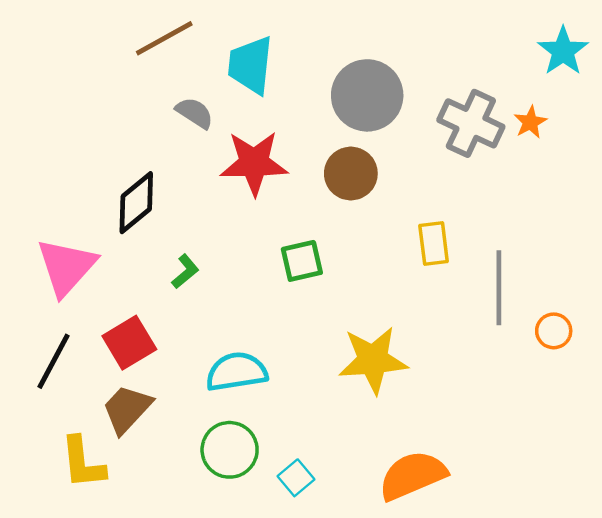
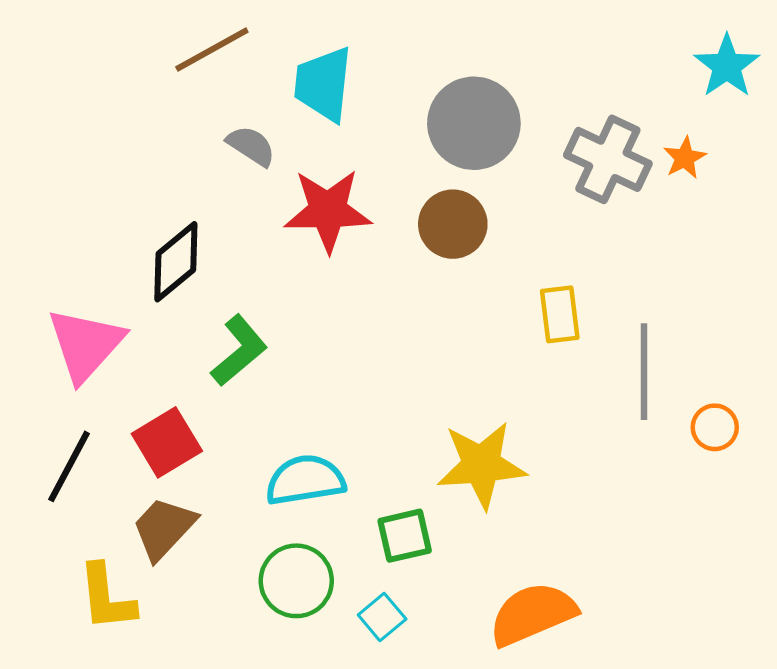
green square: (302, 261) -> (405, 536), moved
green L-shape: (185, 271) -> (239, 351), size x1.6

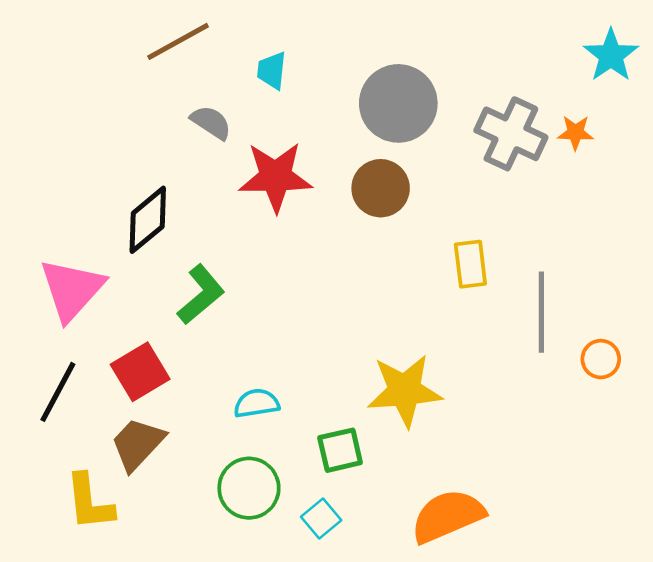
cyan trapezoid: (323, 84) -> (272, 71), size x0.6
orange star: (685, 158) -> (575, 133), turned 30
cyan semicircle: (305, 480) -> (257, 403), size x0.7

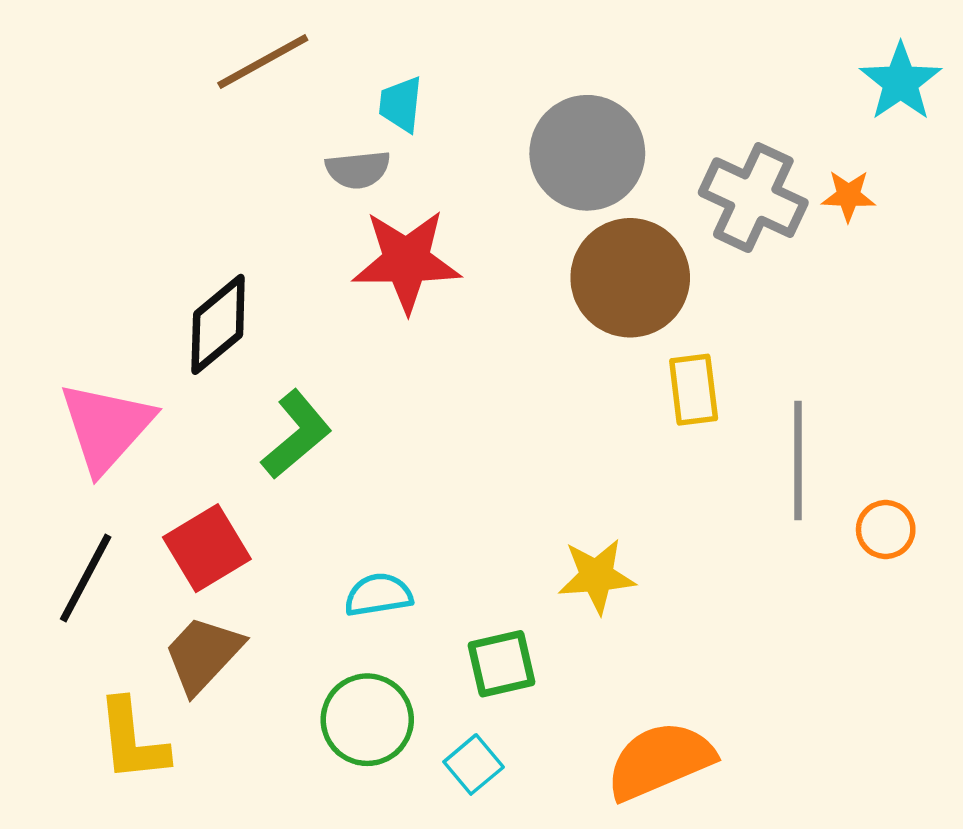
gray semicircle: (211, 122) -> (358, 170), moved, turned 141
brown circle: (381, 188) -> (630, 278), moved, size x1.4
yellow star: (405, 391) -> (597, 576), size x0.7

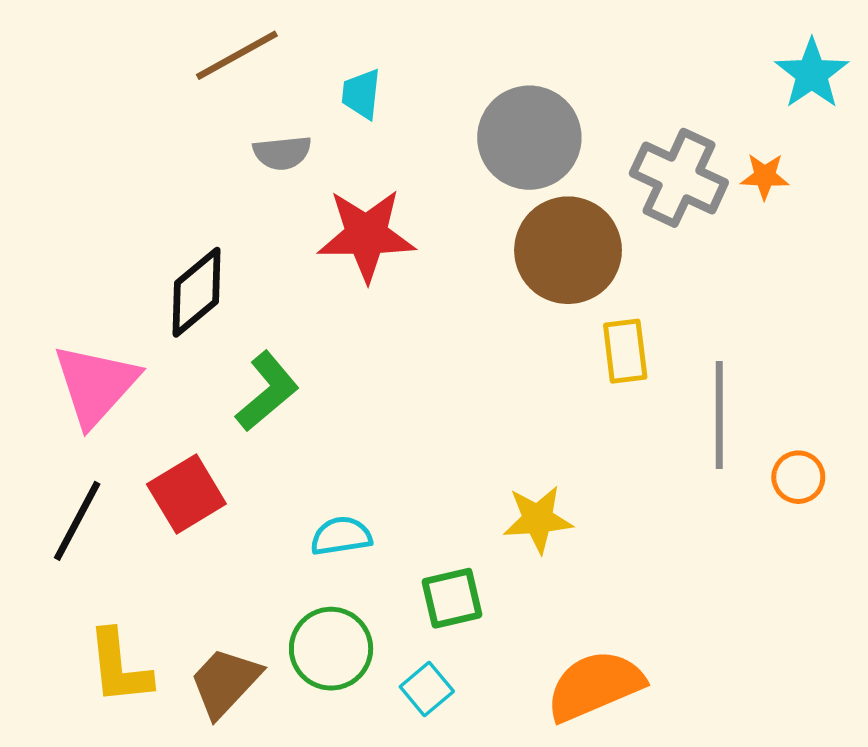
gray semicircle: (358, 170) -> (282, 153), moved
brown trapezoid: (203, 654) -> (225, 682), moved

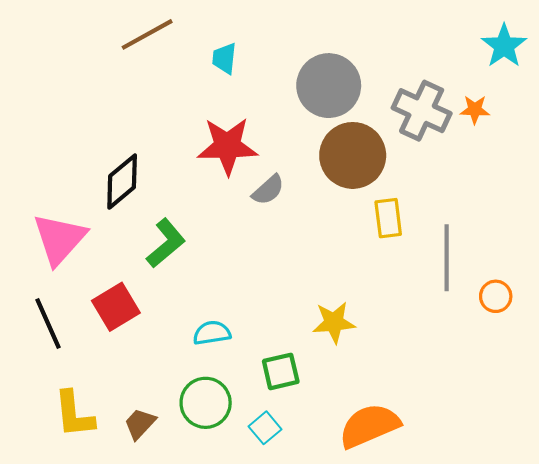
gray semicircle: (282, 153) -> (268, 190), moved, turned -36
black line: (77, 521) -> (48, 323), turned -52
brown trapezoid: (225, 682) -> (140, 424), size x0.7

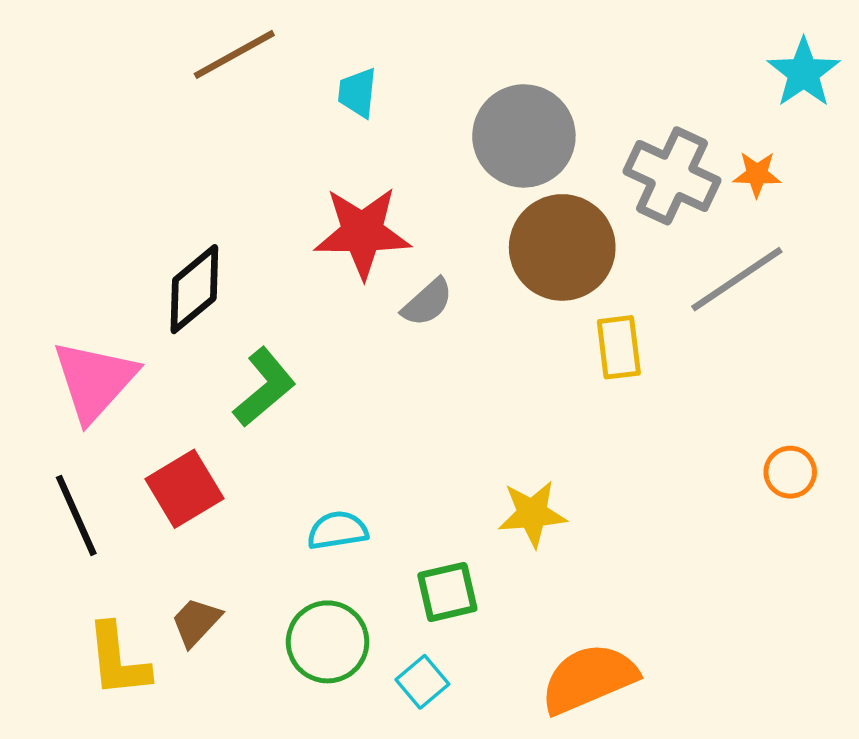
gray line: (447, 258) -> (737, 279), moved, turned 56
brown trapezoid: (140, 424) -> (196, 622), moved

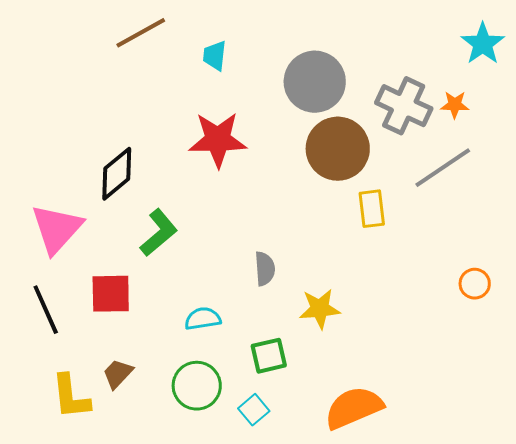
gray semicircle: (427, 302) -> (265, 269), moved, turned -52
red square: (184, 489) -> (111, 294), turned 30

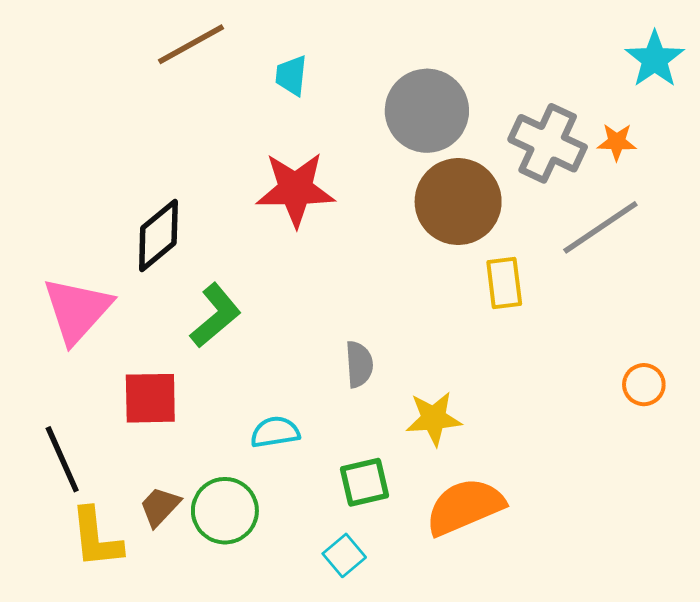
black line: (46, 310) -> (62, 459), moved
green circle: (197, 386) -> (225, 511), moved
orange semicircle: (354, 408) -> (465, 507), moved

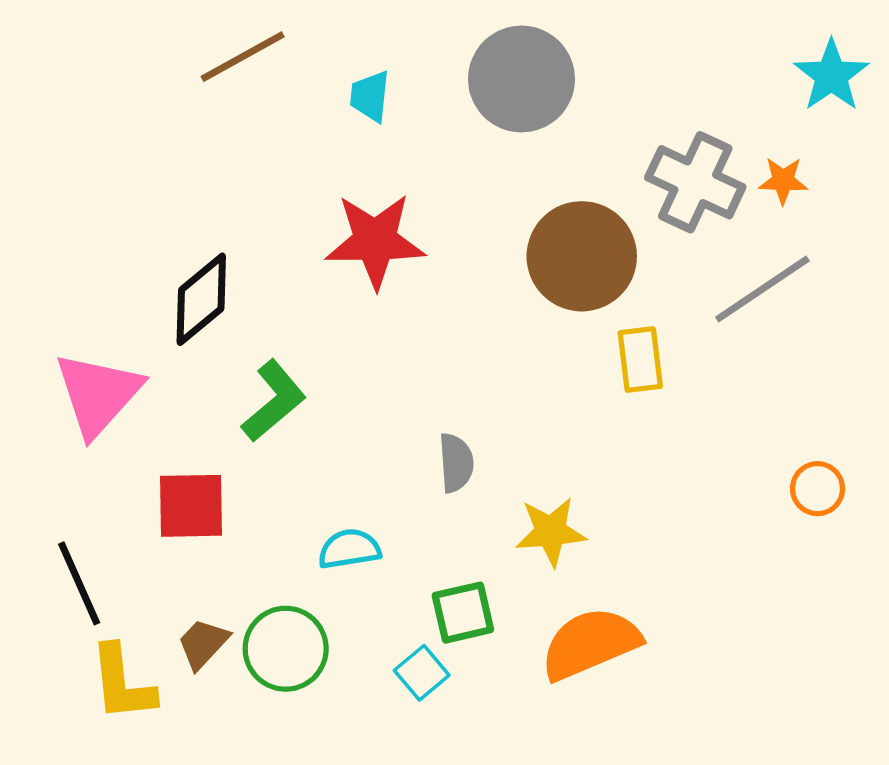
gray circle: (427, 111) -> (521, 79), moved
cyan square: (344, 555) -> (422, 673), moved

